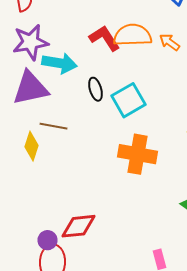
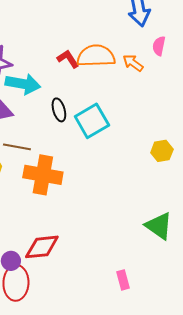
red L-shape: (104, 38) -> (68, 59), size x0.7
orange cross: (138, 154) -> (43, 175), moved

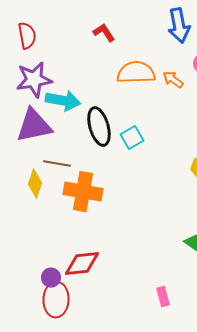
red L-shape: (68, 59) -> (104, 33), moved
black ellipse: (59, 110) -> (99, 127), size x1.6
cyan square: (92, 121) -> (132, 138), size x0.7

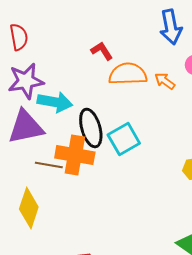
red L-shape: (104, 33) -> (102, 51), moved
cyan square: (132, 138) -> (124, 139), size x1.4
yellow diamond: (35, 184) -> (29, 208), moved, size x1.4
orange cross: (83, 192) -> (75, 155), moved

